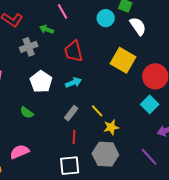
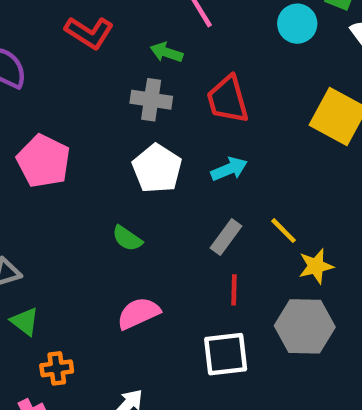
gray cross: (29, 47) -> (151, 100), moved, turned 30
pink semicircle: (20, 152) -> (138, 313), moved

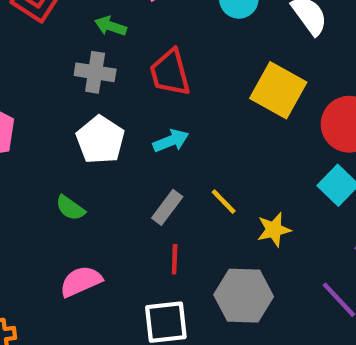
yellow star: (316, 266) -> (274, 230), moved

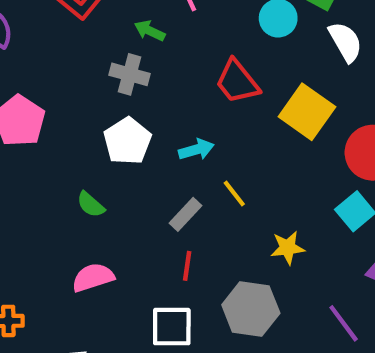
red trapezoid: (170, 73) -> (237, 82), moved, turned -30
yellow line: (224, 202) -> (234, 194), moved

